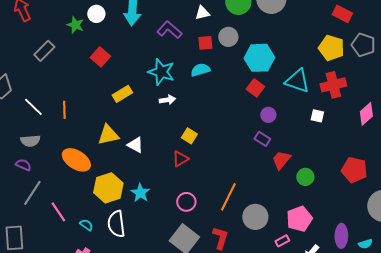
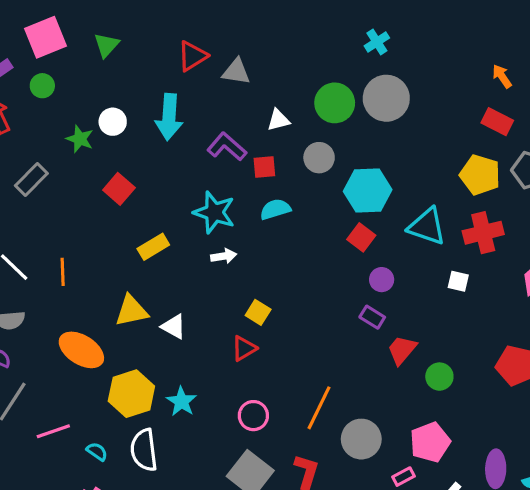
red square: (205, 43) -> (264, 167), moved
pink line: (58, 212) -> (53, 431), turned -75

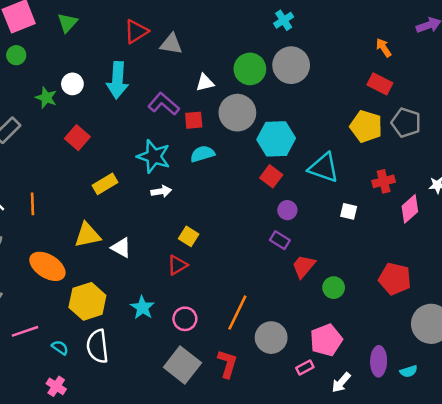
gray circle: (319, 158) -> (237, 113), size x1.5
red cross: (483, 233) -> (384, 181), moved, size x0.7
cyan star: (181, 402) -> (142, 308), moved

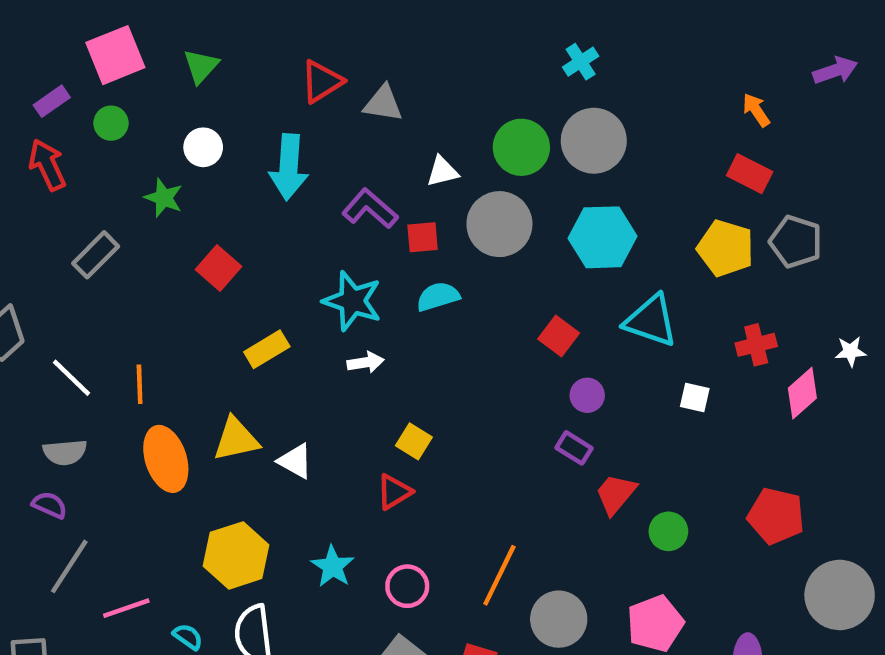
white circle: (72, 84) -> (203, 147), moved
cyan hexagon: (276, 139) -> (603, 237), moved
orange ellipse: (47, 266) -> (166, 459), moved, turned 40

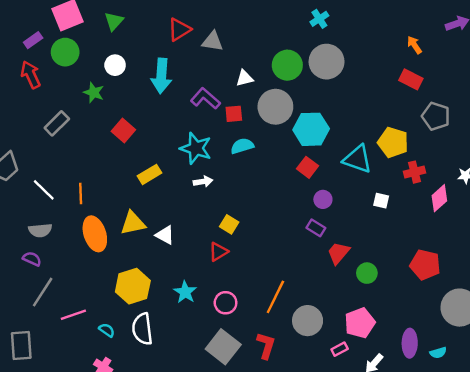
green circle: (111, 123) -> (65, 52), size x1.5
cyan hexagon: (603, 237) -> (311, 129), moved
yellow pentagon: (725, 248) -> (393, 142), moved

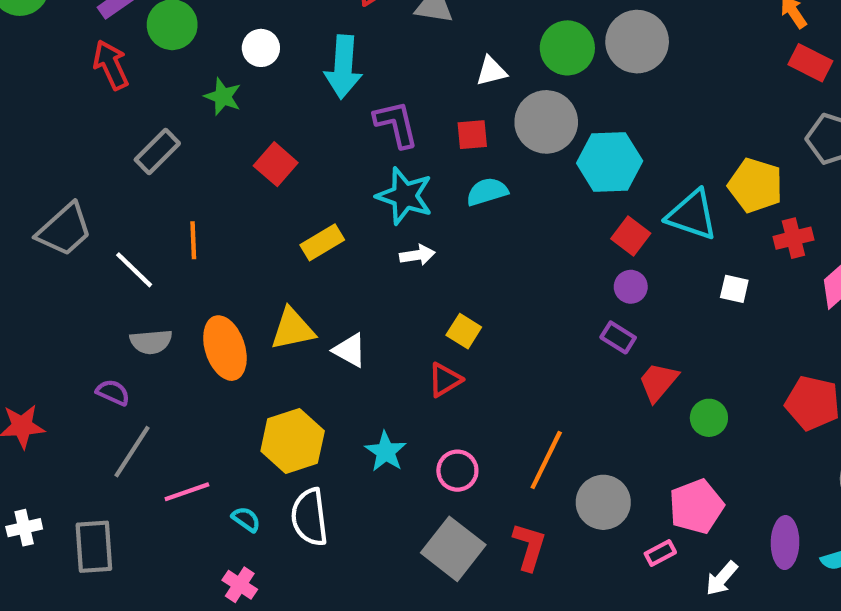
red rectangle: (411, 79) -> (810, 63), moved
purple L-shape: (205, 98) -> (396, 124), moved, turned 36
red square: (308, 167) -> (631, 236), moved
orange line: (81, 193) -> (193, 240), moved
gray semicircle: (40, 230) -> (151, 342), moved

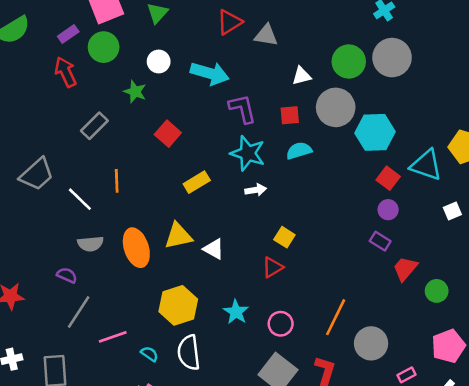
cyan arrow: (343, 67) -> (210, 73), turned -78
white square: (734, 289) -> (452, 211), turned -36
pink pentagon: (696, 507) -> (448, 346), moved

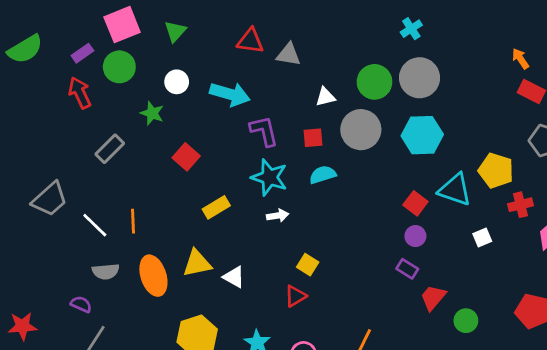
red triangle: (229, 22) -> (250, 41), turned 40
cyan hexagon: (375, 132) -> (422, 135), moved
orange line: (117, 181) -> (133, 221), moved

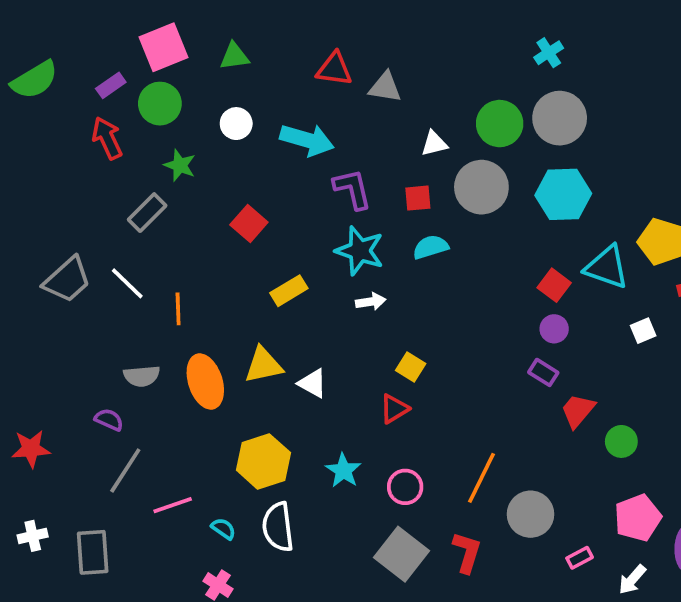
green triangle: (175, 31) -> (234, 56), turned 40
green star: (152, 113) -> (180, 165), moved
white line: (95, 225) -> (127, 283), moved

